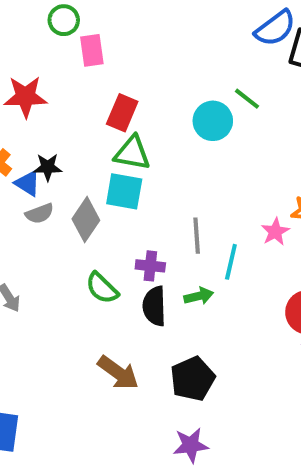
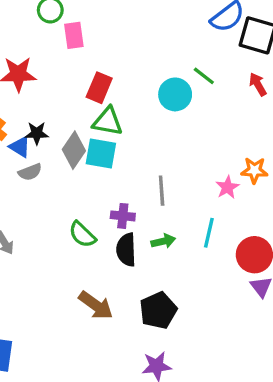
gray diamond: (86, 220) -> (74, 150), moved
cyan line: (231, 262) -> (209, 233), moved

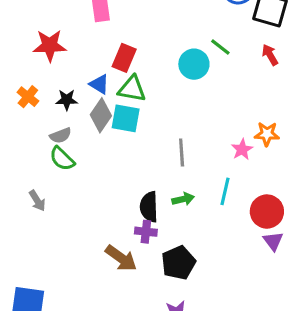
blue triangle: (20, 147) -> (99, 84), moved
purple cross: (123, 216) -> (146, 232), moved
green semicircle: (82, 234) -> (62, 159), moved

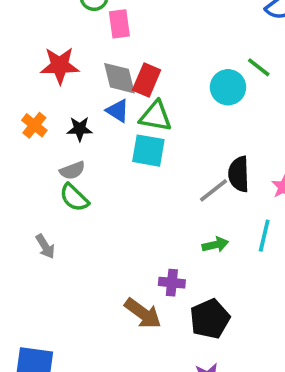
gray diamond: (101, 115) -> (119, 78), moved, turned -48
gray line: (182, 153) -> (213, 190), turned 56
black semicircle: (149, 207) -> (239, 174), moved

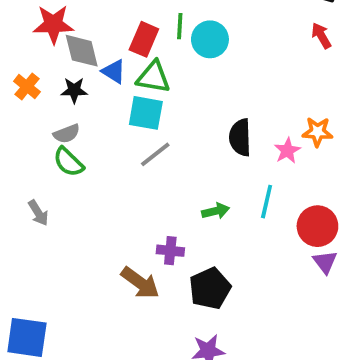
green line: (259, 67) -> (180, 26), moved, turned 55
gray diamond: (119, 78) -> (82, 51), moved
cyan circle: (228, 87) -> (210, 39), moved
gray line: (213, 190) -> (155, 154), moved

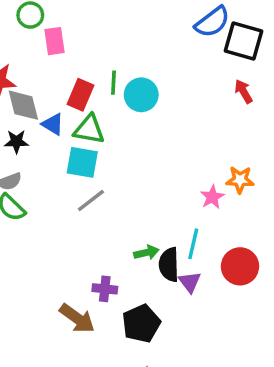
black semicircle: (240, 137) -> (169, 265), moved
purple triangle: (325, 262) -> (190, 282), moved

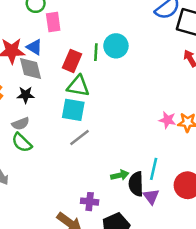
cyan circle: (141, 95) -> (116, 46), moved
blue triangle: (53, 124) -> (34, 47), moved
pink star: (212, 197) -> (167, 120), moved, turned -30

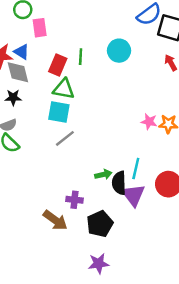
cyan circle: (116, 46) -> (119, 51), moved
purple triangle: (151, 197) -> (133, 195), size x1.5

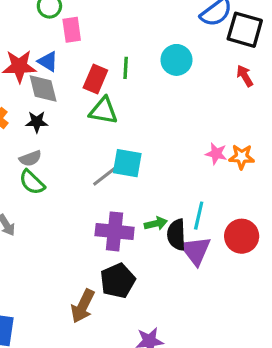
cyan square: (59, 112) -> (127, 163), moved
purple cross: (74, 200) -> (115, 231), moved, size x1.6
brown arrow: (55, 220) -> (83, 306), moved, turned 80
black pentagon: (100, 224) -> (118, 281), moved

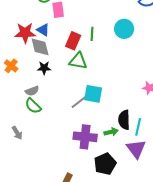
black star: (37, 122) -> (44, 68), moved
black semicircle: (176, 235) -> (124, 120), moved
black pentagon: (118, 281) -> (105, 164), moved

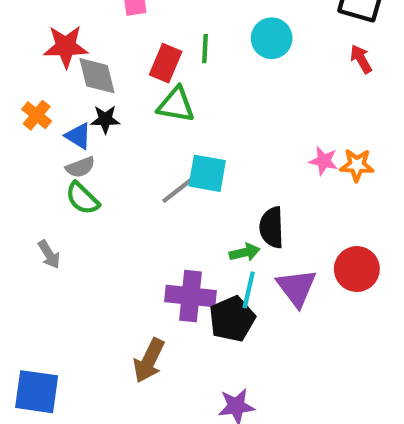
blue triangle: (43, 30) -> (78, 136), moved
cyan line: (138, 127) -> (249, 290), moved
purple cross: (85, 137) -> (191, 296), moved

